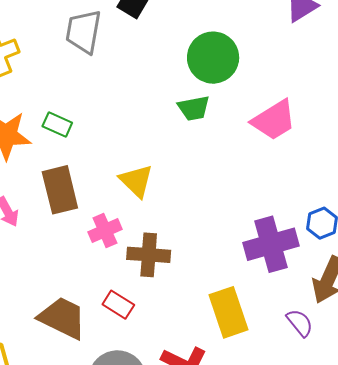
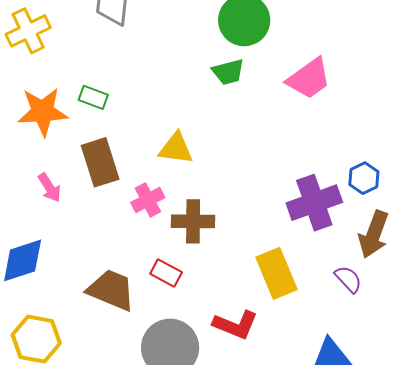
yellow triangle: (136, 181) -> (176, 148), turned -33

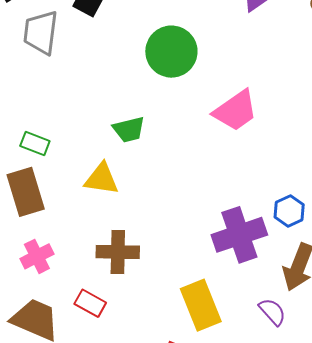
green trapezoid: (228, 72) -> (129, 129), moved
green rectangle: (93, 97) -> (35, 144), moved
pink cross: (148, 200) -> (37, 256), moved

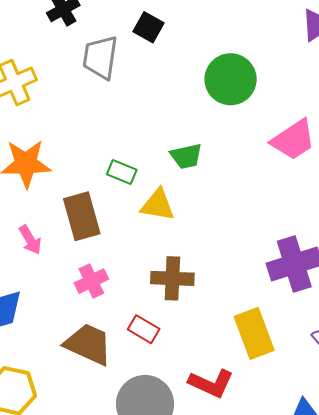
green rectangle: (35, 144) -> (122, 172), moved

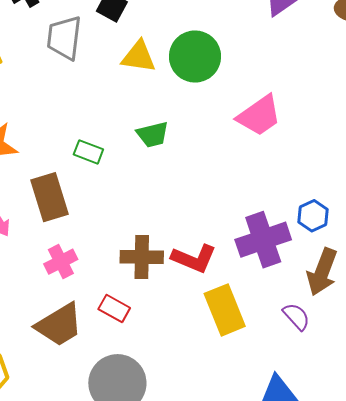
yellow triangle: (158, 205) -> (139, 57), moved
brown trapezoid: (88, 344) -> (59, 325), turned 126
red L-shape: (211, 383) -> (194, 258), moved

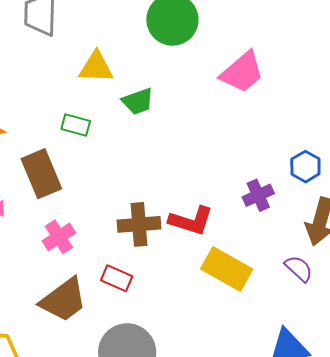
yellow triangle: (139, 57) -> (96, 67), moved
purple cross: (263, 240) -> (258, 195), size x0.6
yellow rectangle: (225, 310) -> (227, 269), turned -33

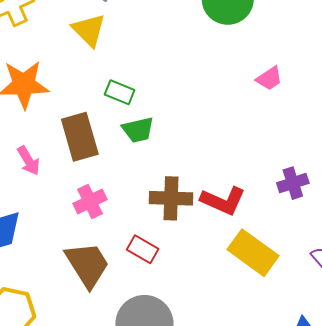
yellow triangle: (96, 67) -> (89, 30), moved, turned 36
pink trapezoid: (242, 72) -> (269, 78), moved, size x0.6
green trapezoid: (138, 101) -> (138, 130), moved
brown trapezoid: (63, 300) -> (87, 265), turned -92

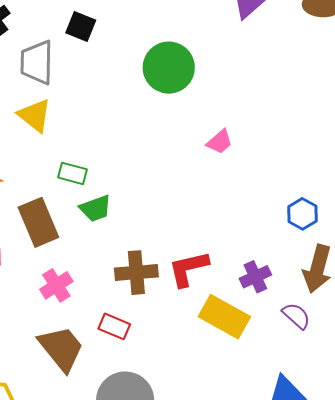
purple cross: (293, 183) -> (255, 277), moved
red L-shape: (223, 201) -> (188, 269), turned 150

